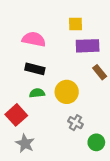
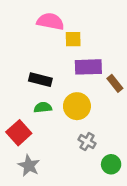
yellow square: (75, 24) -> (73, 39), moved
pink semicircle: (34, 39) -> (50, 21), moved
purple rectangle: (88, 46) -> (88, 67), moved

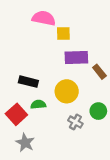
black rectangle: (40, 80) -> (28, 82), moved
green semicircle: (43, 107) -> (38, 104), moved
green circle: (111, 164) -> (98, 111), moved

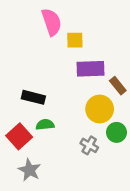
pink semicircle: (44, 18) -> (52, 22), turned 60
yellow circle: (67, 91) -> (100, 109), moved

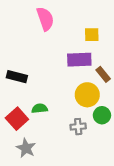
yellow square: (75, 40) -> (92, 35), moved
black rectangle: (33, 97) -> (17, 77), moved
gray cross: (89, 145) -> (78, 127), turned -35

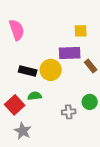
pink semicircle: (45, 19) -> (17, 30), moved
black rectangle: (17, 77) -> (28, 71), moved
yellow circle: (87, 95) -> (51, 70), moved

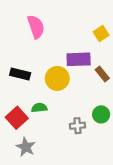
pink semicircle: (17, 30) -> (36, 27), moved
yellow square: (81, 31) -> (101, 33), moved, turned -32
black rectangle: (28, 71) -> (20, 74), moved

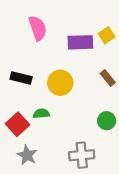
purple rectangle: (79, 59) -> (80, 42), moved
gray cross: (77, 126) -> (82, 155), moved, size x1.5

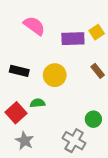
pink semicircle: (38, 28) -> (34, 26), turned -35
green circle: (107, 121) -> (93, 119), moved
gray cross: (82, 155) -> (74, 141), turned 35

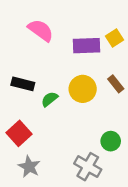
yellow circle: (55, 75) -> (83, 89), moved
green semicircle: (38, 103) -> (50, 99), moved, turned -32

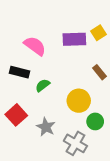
pink semicircle: (41, 30) -> (35, 46), moved
yellow circle: (83, 89) -> (79, 101), moved
gray star: (29, 167) -> (46, 127), moved

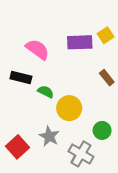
green semicircle: (43, 85) -> (46, 92), turned 64
yellow circle: (79, 101) -> (69, 108), moved
red square: (16, 115) -> (17, 147), moved

